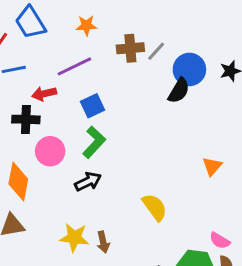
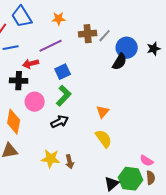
orange triangle: (212, 166) -> (103, 112), moved

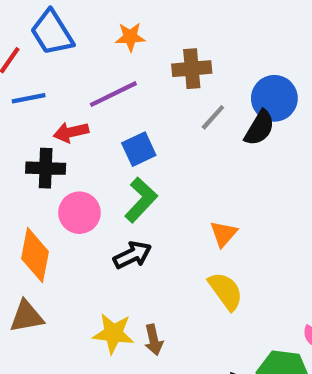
gray line: (105, 36) -> (213, 117), moved

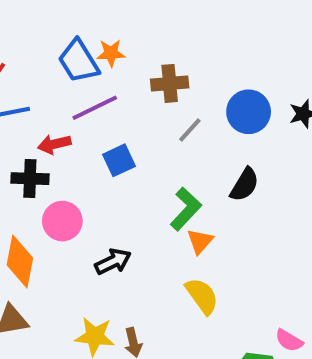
blue trapezoid: (52, 33) -> (79, 61), moved
black semicircle: (260, 128) -> (244, 185), moved
green L-shape: (141, 200) -> (186, 209), moved

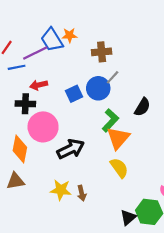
purple line: (95, 108) -> (35, 53), moved
blue circle: (249, 112) -> (98, 88), moved
pink circle: (62, 221) -> (43, 127), size x1.4
orange triangle: (200, 241) -> (118, 138), size x1.6
black arrow: (113, 262) -> (71, 149), size x1.4

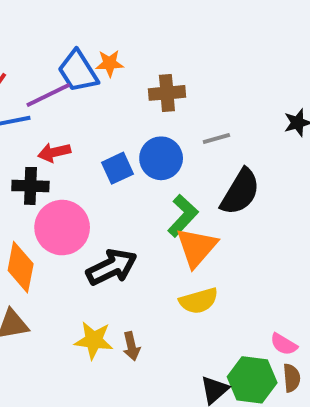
gray line: (113, 77) -> (216, 138), moved, turned 32
black semicircle: (142, 107) -> (240, 192), size x1.4
yellow semicircle: (119, 168) -> (199, 301), turned 110

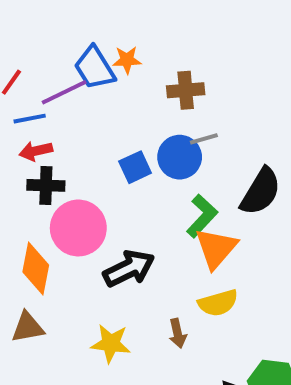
gray line: (216, 138) -> (204, 139), moved
red arrow: (54, 152) -> (36, 151), moved
brown arrow: (131, 346) -> (178, 333), moved

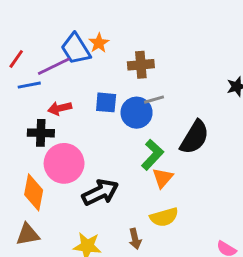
orange star: (127, 60) -> (99, 43), turned -30
red arrow: (36, 151) -> (60, 108), moved
blue square: (135, 167) -> (106, 102), moved, turned 30
orange triangle: (216, 248) -> (163, 178), size x0.7

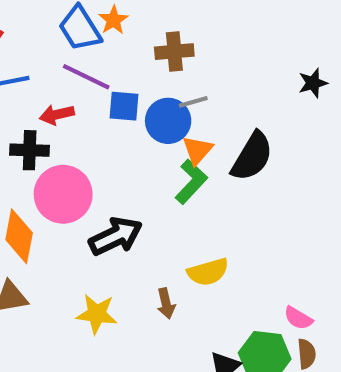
purple line: (54, 66) -> (86, 77), moved, turned 52
orange triangle: (163, 178) -> (197, 150), moved

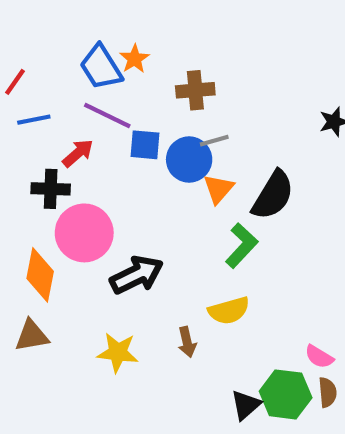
red arrow: (57, 115) -> (78, 153), turned 152
green L-shape: (191, 182) -> (242, 246), moved

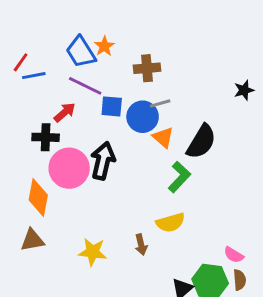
blue line: (34, 120) -> (34, 76), moved
orange triangle: (218, 189) -> (163, 137), turned -30
black arrow: (137, 275) -> (103, 161), moved, turned -51

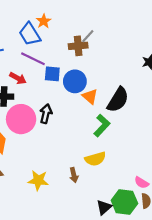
orange star: (104, 46) -> (44, 21), moved
gray line: (160, 103) -> (88, 36), moved, turned -32
red arrow: (65, 112) -> (18, 78), turned 70
black arrow: (103, 161) -> (46, 114), size x0.7

